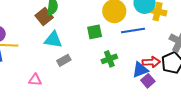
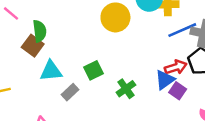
blue line: (133, 31) -> (182, 30), moved
green square: (95, 32) -> (94, 70), moved
green cross: (109, 59) -> (126, 89), moved

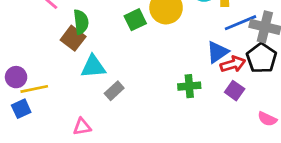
green square: (94, 70) -> (135, 20), moved
blue triangle: (165, 80) -> (217, 52), moved
green cross: (126, 89) -> (189, 86), moved, turned 30

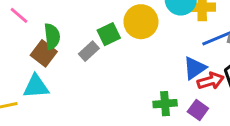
cyan triangle: (93, 67) -> (36, 86), moved
gray rectangle: (114, 91) -> (89, 51), moved
purple square: (235, 91) -> (198, 110), moved

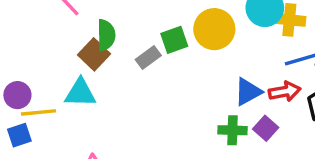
blue triangle: (195, 68) -> (248, 92), moved
red arrow: (211, 81) -> (285, 91), moved
purple square: (198, 110) -> (266, 128), moved

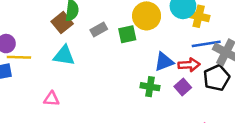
green square: (174, 40) -> (127, 34), moved
cyan triangle: (80, 93) -> (64, 56), moved
purple square: (266, 128) -> (183, 87), moved

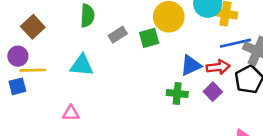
brown square: (62, 23) -> (33, 27), moved

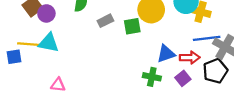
purple circle: (18, 56) -> (46, 13), moved
cyan triangle: (82, 65) -> (49, 43), moved

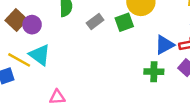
cyan triangle: (49, 43) -> (40, 55), turned 35
yellow line: (29, 44) -> (19, 60), turned 35

